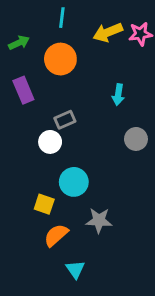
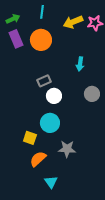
green arrow: (19, 43) -> (13, 19), moved
purple rectangle: (23, 90) -> (16, 39), moved
white circle: (50, 142) -> (54, 96), moved

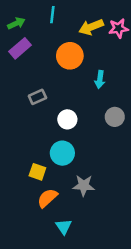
purple rectangle: (16, 39) -> (20, 48), turned 72
orange circle: (41, 40) -> (70, 56), moved
gray rectangle: (44, 81) -> (37, 97), moved

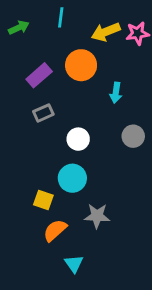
purple rectangle: (20, 48) -> (39, 75), moved

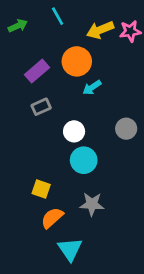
cyan line: (61, 17) -> (58, 16), turned -36
cyan arrow: (116, 93) -> (92, 87), moved, turned 48
cyan circle: (72, 178) -> (84, 160), moved
cyan triangle: (74, 264) -> (70, 249), size x1.4

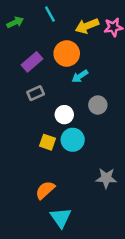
gray circle: (126, 129) -> (98, 105), moved
yellow square: (41, 189) -> (48, 142), moved
gray star: (92, 204) -> (106, 178), moved

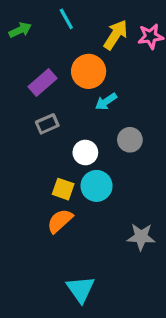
yellow arrow: (87, 26) -> (116, 35), turned 145
orange semicircle: (45, 190) -> (60, 221), moved

